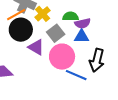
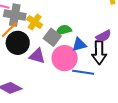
green semicircle: (71, 16) -> (64, 30), moved
purple semicircle: (83, 23) -> (103, 36), moved
blue triangle: (81, 36) -> (79, 45), moved

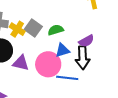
green semicircle: (64, 30) -> (56, 30), moved
gray square: (52, 37) -> (33, 28), moved

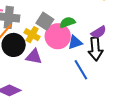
yellow cross: (17, 29) -> (32, 35), moved
pink circle: (48, 64) -> (58, 36), moved
blue line: (67, 78) -> (81, 70), turned 55

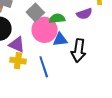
purple semicircle: (99, 32) -> (84, 14), moved
yellow cross: (32, 35) -> (18, 61), moved, turned -35
blue line: (81, 70) -> (44, 67), moved

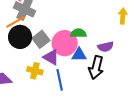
gray square: (35, 12) -> (41, 39), moved
purple semicircle: (84, 14) -> (106, 47), moved
purple triangle: (17, 45) -> (51, 57), moved

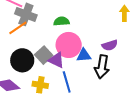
green semicircle: (78, 33) -> (61, 21), moved
black circle: (20, 37) -> (22, 60), moved
gray square: (41, 39) -> (44, 55), moved
yellow cross: (35, 71) -> (40, 85), moved

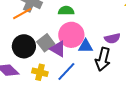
blue line: (67, 82) -> (66, 71), turned 55

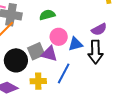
pink circle: (71, 35) -> (59, 37), size x0.7
gray square: (46, 43) -> (36, 51), turned 30

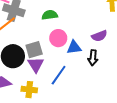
black arrow: (95, 52) -> (93, 58), size x0.7
purple triangle: (49, 54) -> (36, 65), moved, turned 36
yellow cross: (38, 81) -> (29, 90), moved

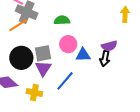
black arrow: (93, 58) -> (105, 58), moved

